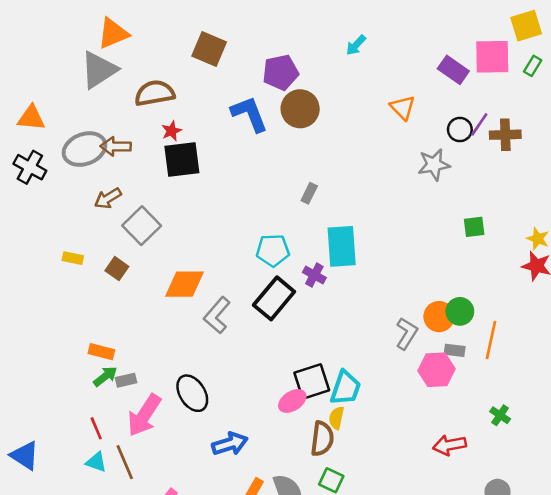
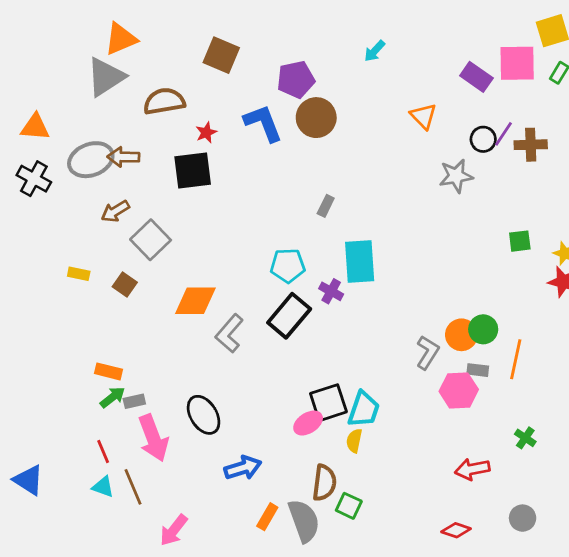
red star: (172, 131) -> (206, 133), moved
green square: (474, 227) -> (520, 241), moved
pink arrow: (144, 415) -> (153, 438), turned -54
brown semicircle: (322, 439) -> (324, 483), moved

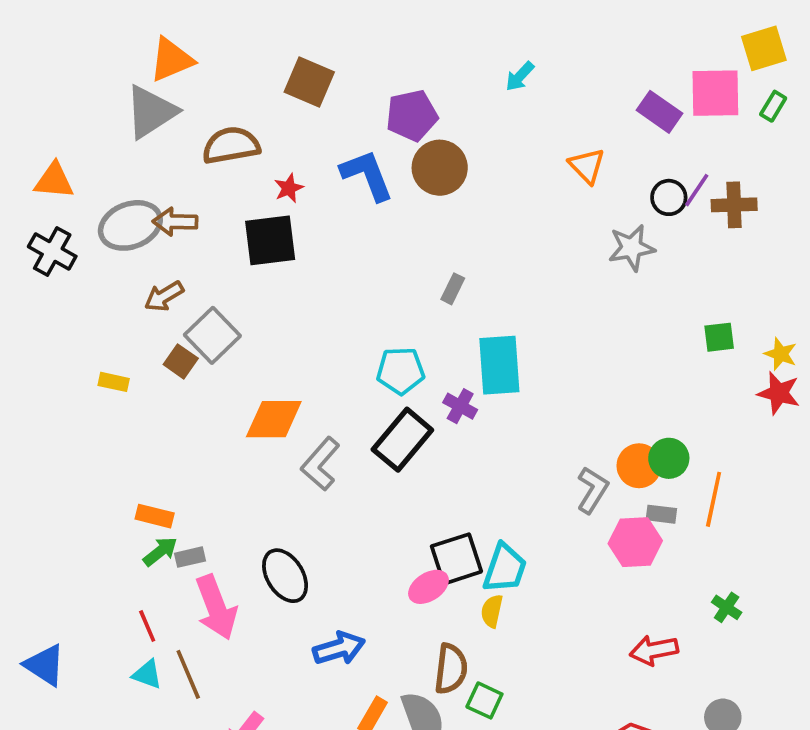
brown square: (125, 285) -> (181, 361), moved

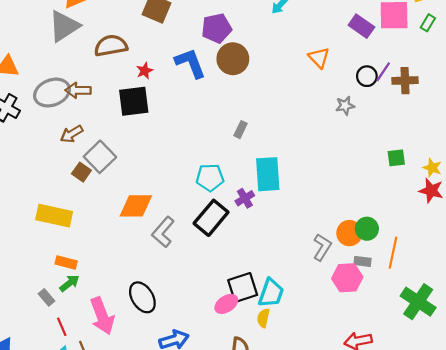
gray star: (632, 248) -> (345, 106), size x0.7
yellow rectangle: (114, 382) -> (54, 216), moved, size x2.0
purple cross: (460, 406) -> (245, 198), turned 30
gray rectangle: (190, 557) -> (47, 297), moved, turned 63
green cross: (727, 607) -> (418, 302), moved, size x2.0

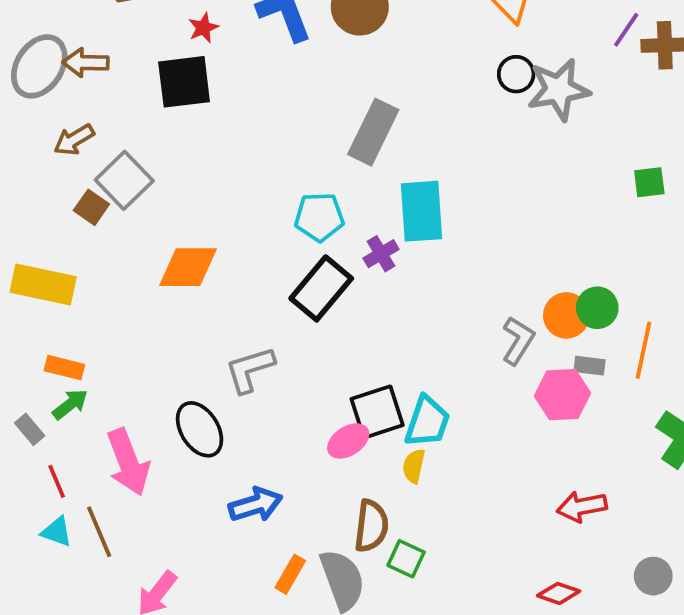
black circle: (367, 76) -> (516, 74), moved
gray ellipse: (52, 93) -> (39, 66), turned -36
gray star: (345, 106) -> (559, 90), size x1.8
gray rectangle: (240, 130) -> (373, 132), size x2.0
gray L-shape: (163, 232) -> (250, 370), moved, turned 32

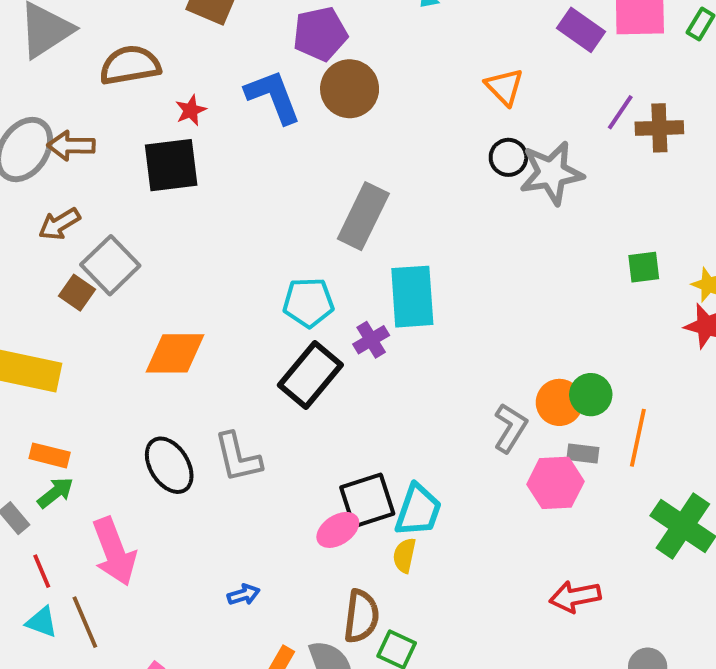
gray L-shape: (250, 370) -> (238, 457), turned -86
black ellipse: (200, 429) -> (169, 465), moved
blue arrow: (256, 505) -> (244, 595), size x0.6

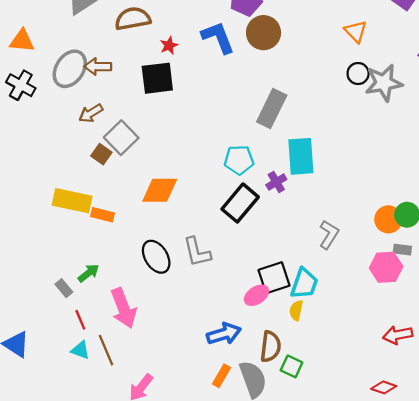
gray L-shape: (510, 428) -> (329, 235), moved
orange rectangle: (50, 455) -> (102, 215), moved
blue arrow: (244, 595) -> (224, 334), moved, size x1.8

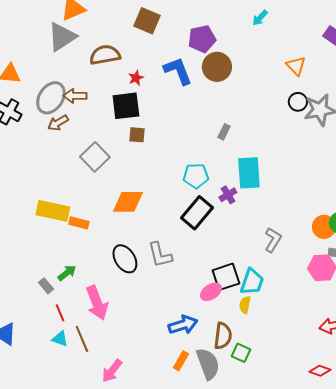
gray rectangle: (272, 109) -> (224, 132), size x0.5
brown arrow: (91, 113) -> (58, 123), moved
brown square: (101, 154) -> (137, 135), moved, turned -30

